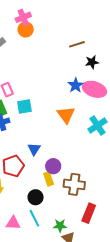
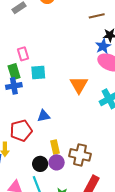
blue star: (76, 85) -> (103, 46), moved
blue triangle: (34, 149) -> (44, 116), turned 40
purple circle: (53, 166) -> (57, 162), moved

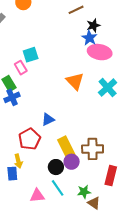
pink rectangle: (23, 54) -> (21, 68), moved
cyan square: (38, 73) -> (31, 55), moved
yellow rectangle: (55, 147) -> (66, 147), size x1.5

